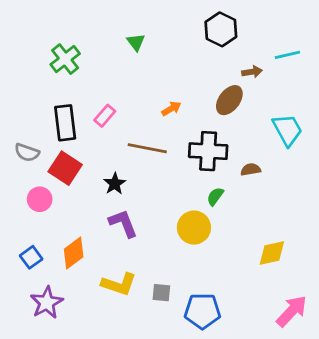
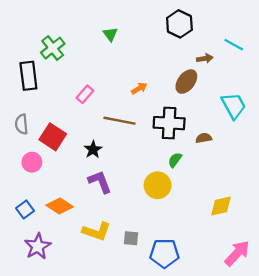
cyan line: (287, 55) -> (234, 45), turned 42
black rectangle: (65, 123) -> (28, 76), moved
gray semicircle: (27, 153) -> (22, 124), turned 66
orange diamond: (74, 253) -> (60, 206), turned 70

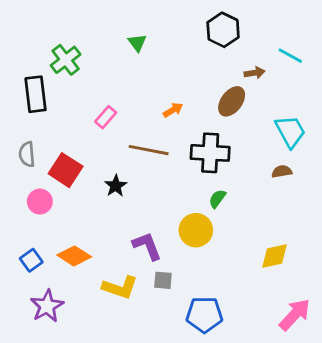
brown semicircle: (204, 138) -> (282, 172), moved
purple L-shape: (100, 182) -> (147, 246), moved
gray square: (131, 238) -> (163, 280), moved

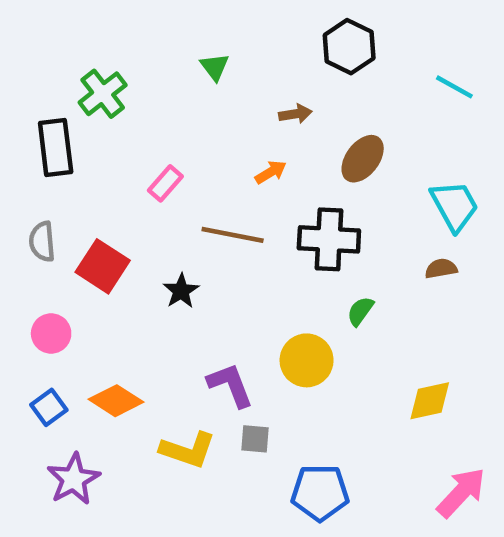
brown arrow: (255, 73) -> (295, 114), moved
green semicircle: (217, 199) -> (360, 311), moved
pink circle: (40, 202) -> (51, 333), moved

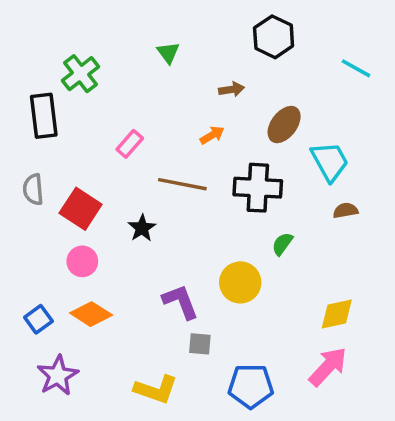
cyan trapezoid: (454, 206) -> (330, 161), moved
pink circle: (51, 333) -> (82, 261), moved
yellow L-shape: (188, 450) -> (156, 389), moved
pink arrow: (461, 493) -> (328, 367), moved

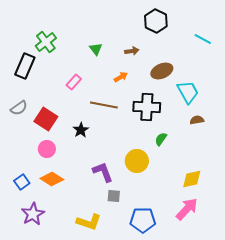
green triangle: (168, 53) -> (96, 49), moved
black rectangle: (44, 116) -> (25, 66), turned 30
brown ellipse: (284, 125) -> (162, 71), turned 30
gray semicircle: (33, 189) -> (19, 108), turned -120

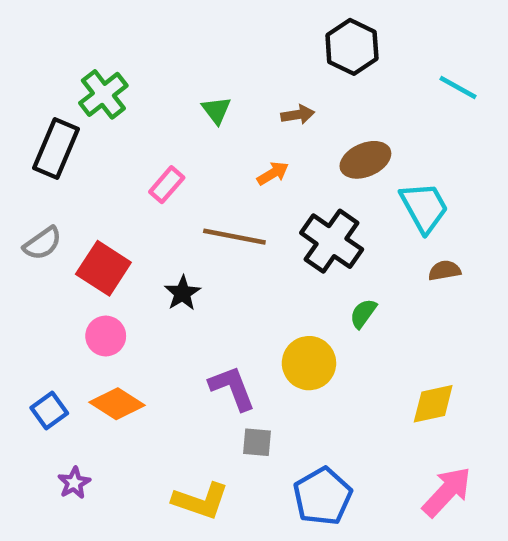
black cross: (147, 107) -> (332, 241), turned 32
pink arrow: (187, 209) -> (447, 492), moved
purple star: (33, 214) -> (74, 483), size x0.6
blue pentagon: (143, 220) -> (323, 496), turned -30

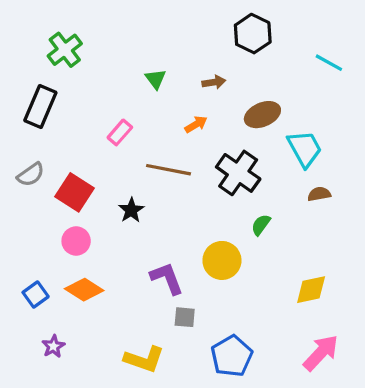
green cross: (103, 94) -> (65, 50), moved

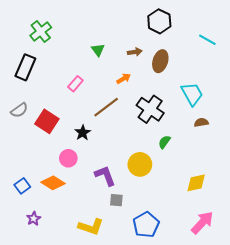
brown ellipse: (262, 115) -> (160, 61), moved, turned -50
brown line: (168, 170) -> (106, 107), turned -48
pink circle: (76, 241) -> (68, 158), moved

